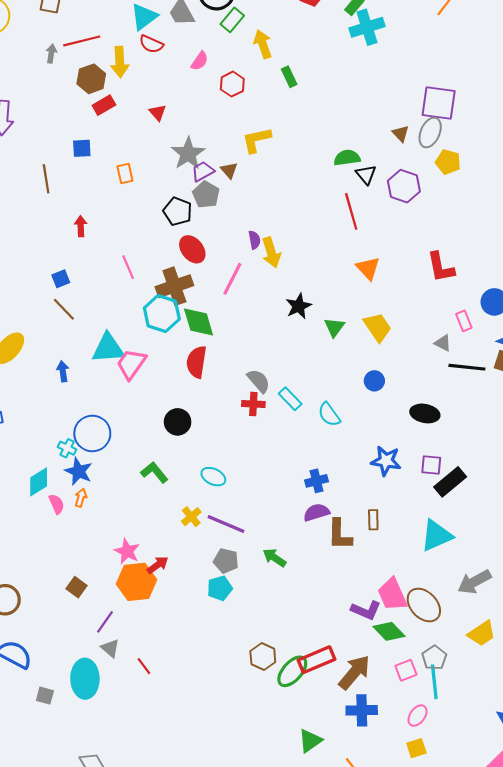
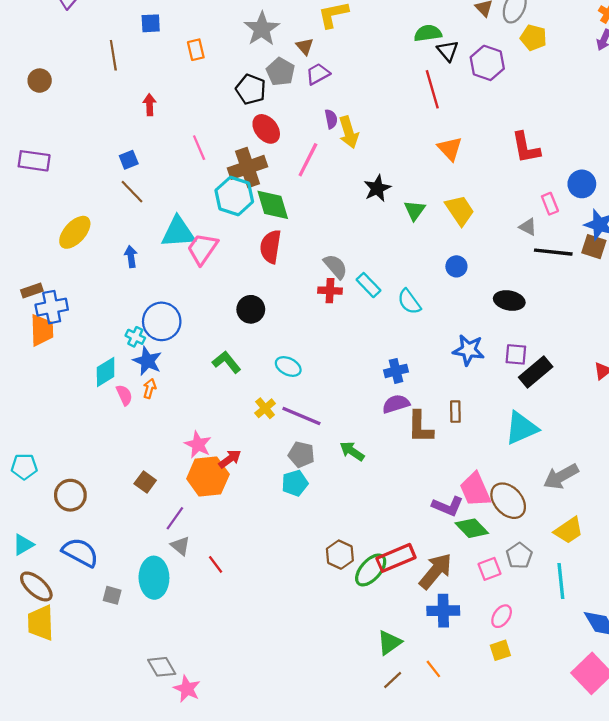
purple trapezoid: (203, 171) -> (318, 74), moved
cyan line: (434, 682) -> (561, 581), moved

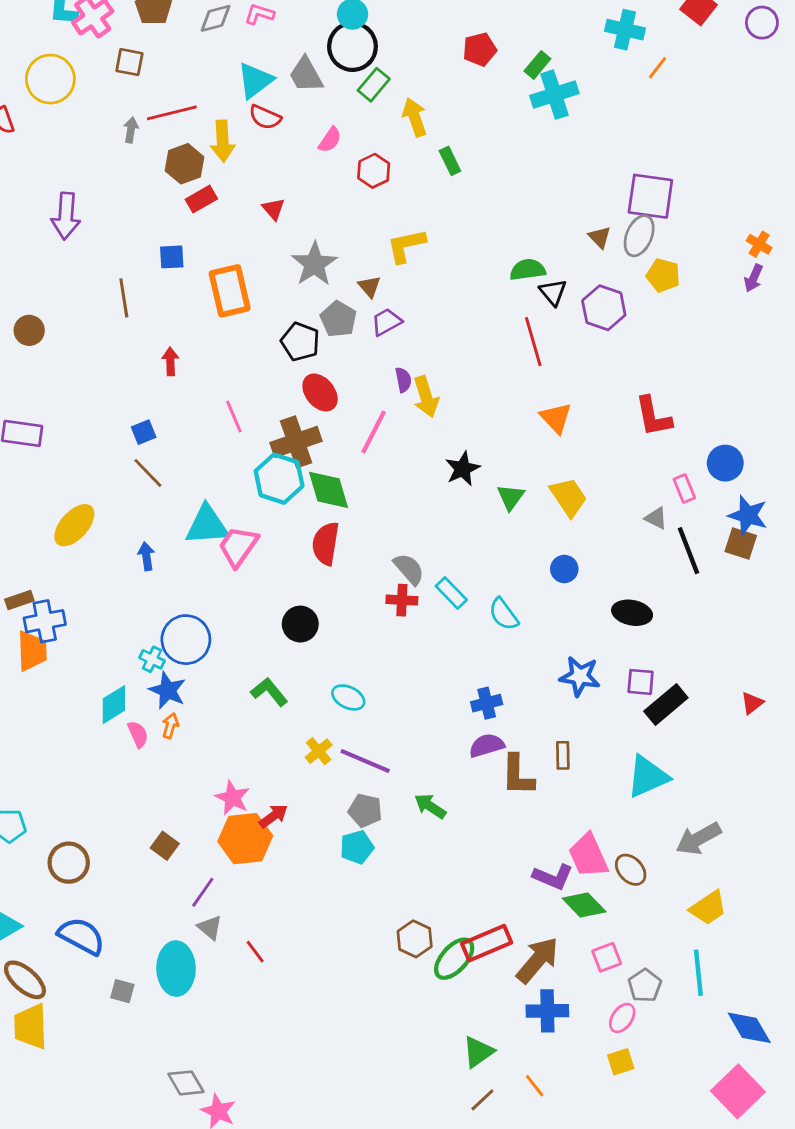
orange rectangle: (196, 50) -> (230, 291), size x1.8
black line: (553, 252) -> (689, 551), turned 63
brown ellipse: (508, 501) -> (631, 870), size x0.7
gray pentagon: (519, 556) -> (645, 985), moved

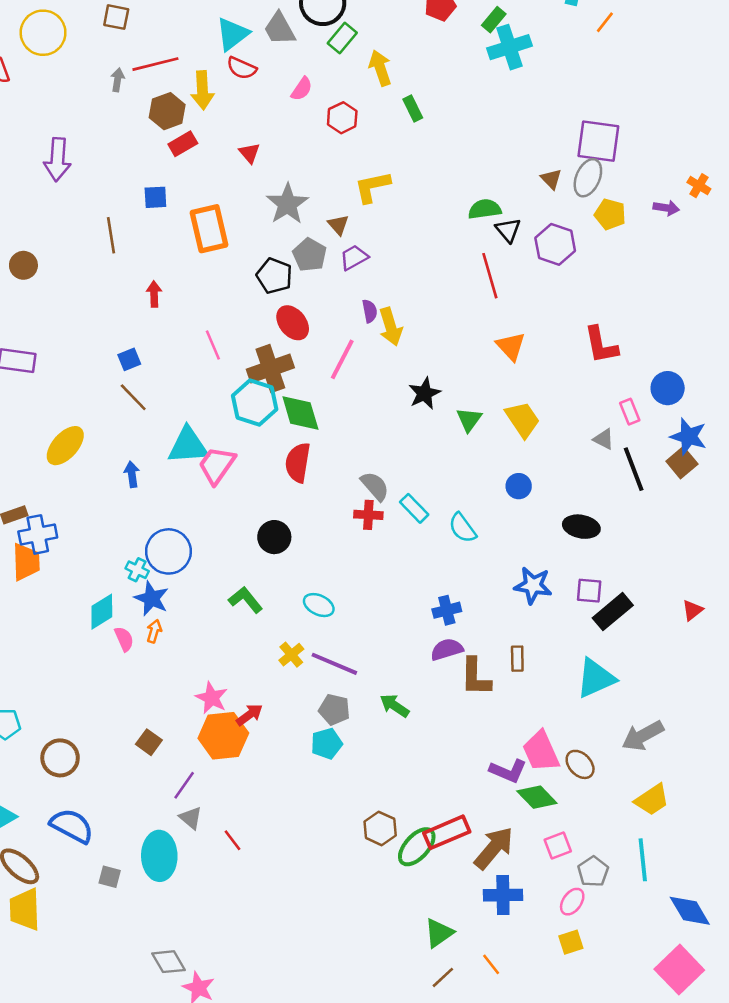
purple arrow: (753, 278) -> (666, 208), moved, turned -105
brown square: (741, 544) -> (682, 463), turned 32

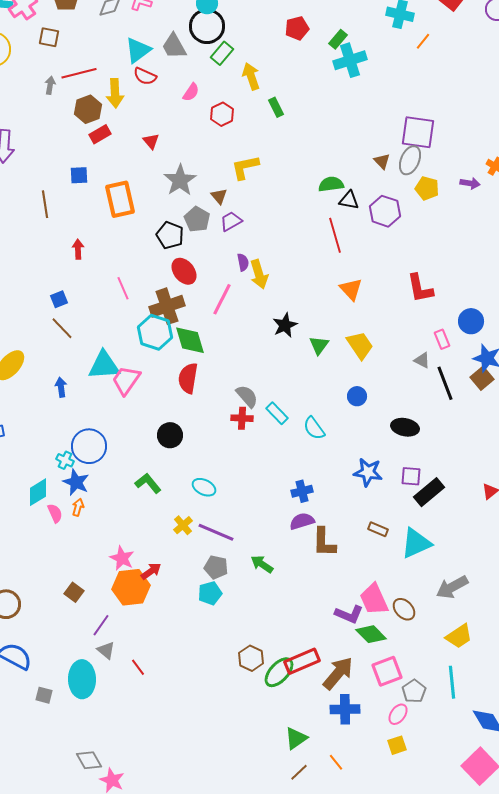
black triangle: (508, 230) -> (349, 200), turned -40
brown rectangle: (517, 659) -> (378, 529), moved, turned -66
pink square: (558, 845) -> (387, 671), size x1.4

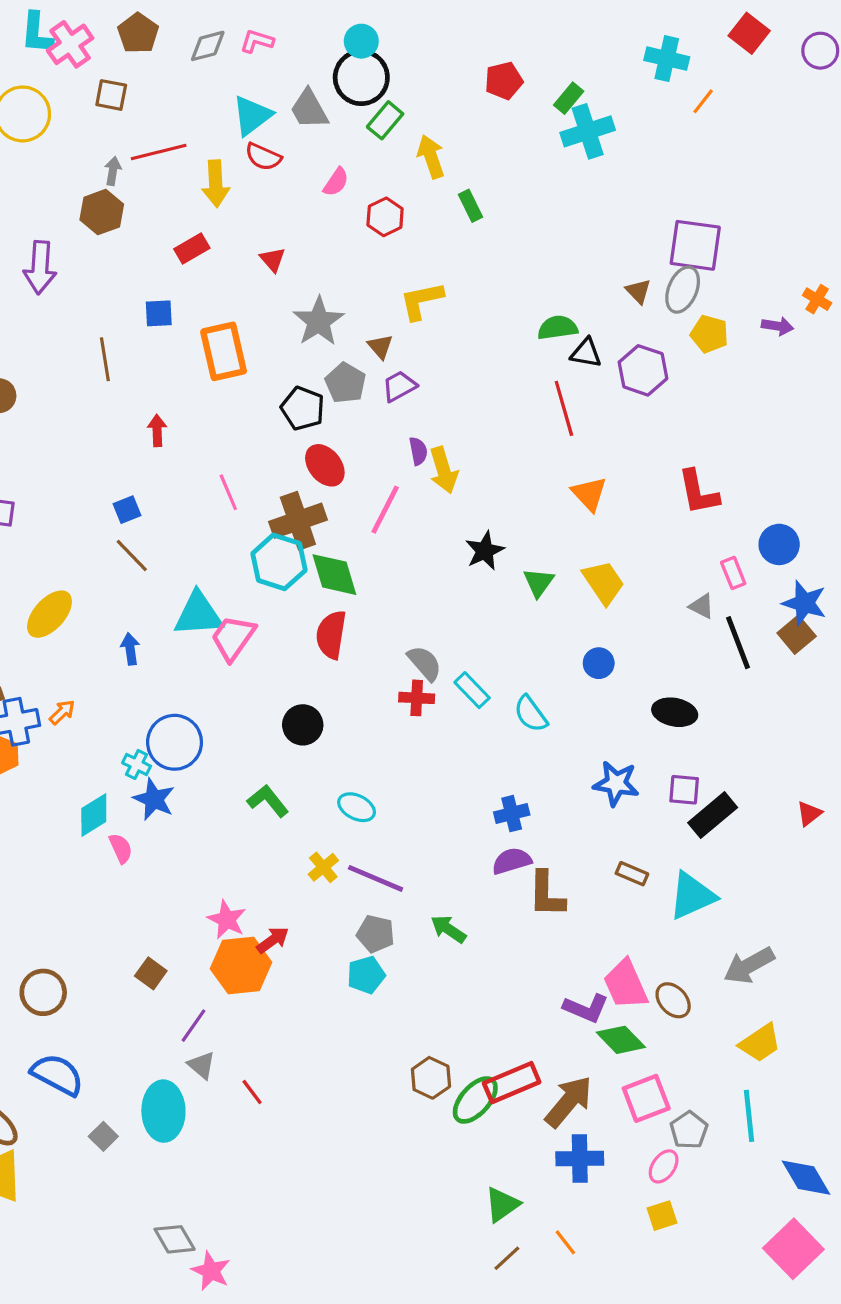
brown hexagon: (88, 109) -> (102, 212), moved
orange arrow: (78, 507) -> (62, 712), moved, turned 30
gray square: (44, 695) -> (103, 1136), turned 30

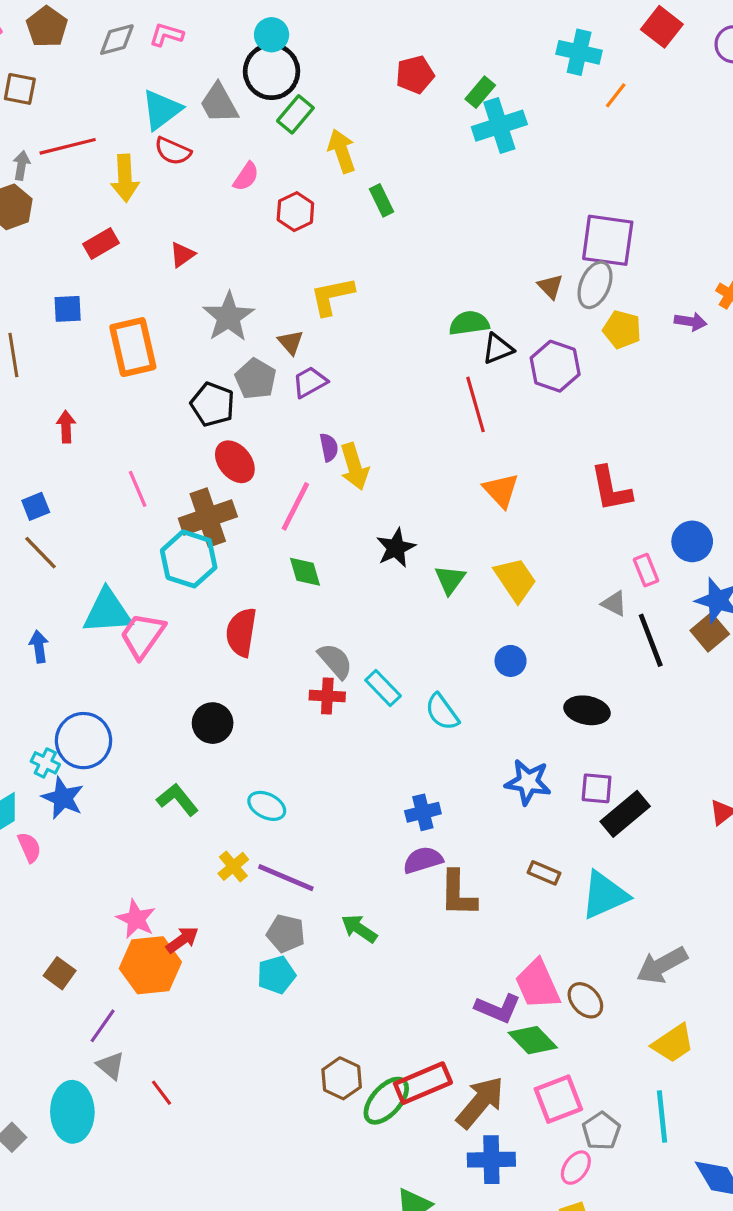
red triangle: (273, 260) -> (182, 255), turned 36
black triangle: (586, 353) -> (498, 349), turned -32
green diamond: (334, 575) -> (305, 572), moved, size x0.7

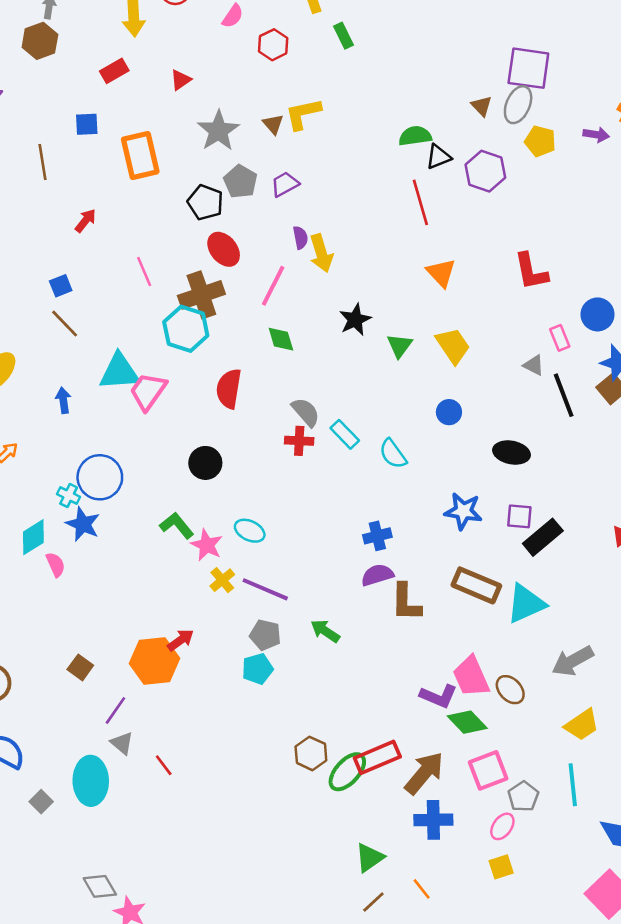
brown triangle: (291, 342) -> (273, 124), moved
red arrow: (66, 427) -> (85, 221), turned 40
brown rectangle: (544, 873) -> (476, 585), size x1.8
pink star: (136, 919) -> (207, 545), moved

